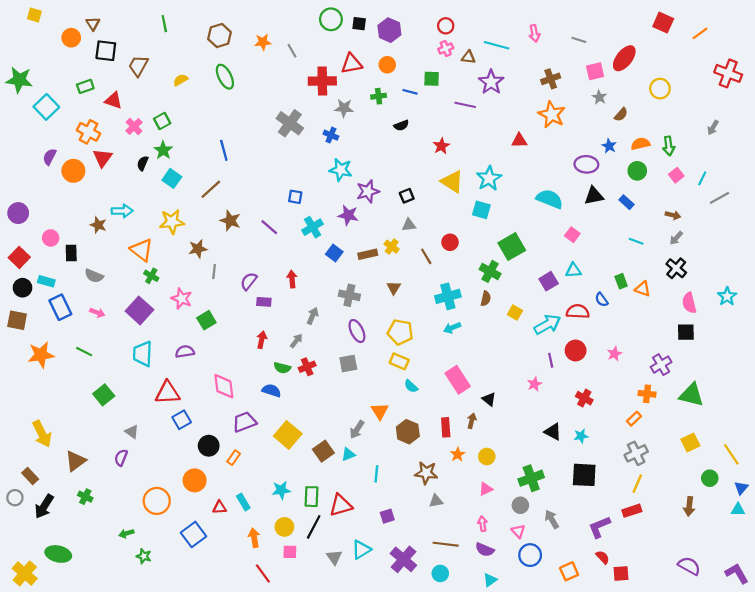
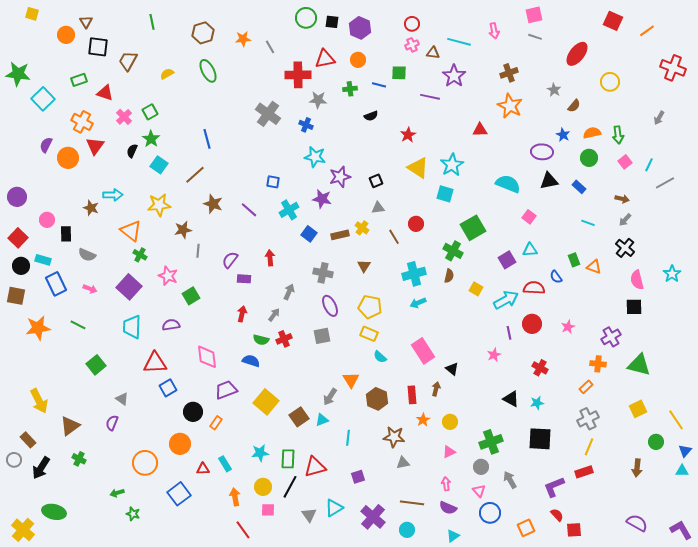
pink square: (595, 71) -> (534, 15), moved

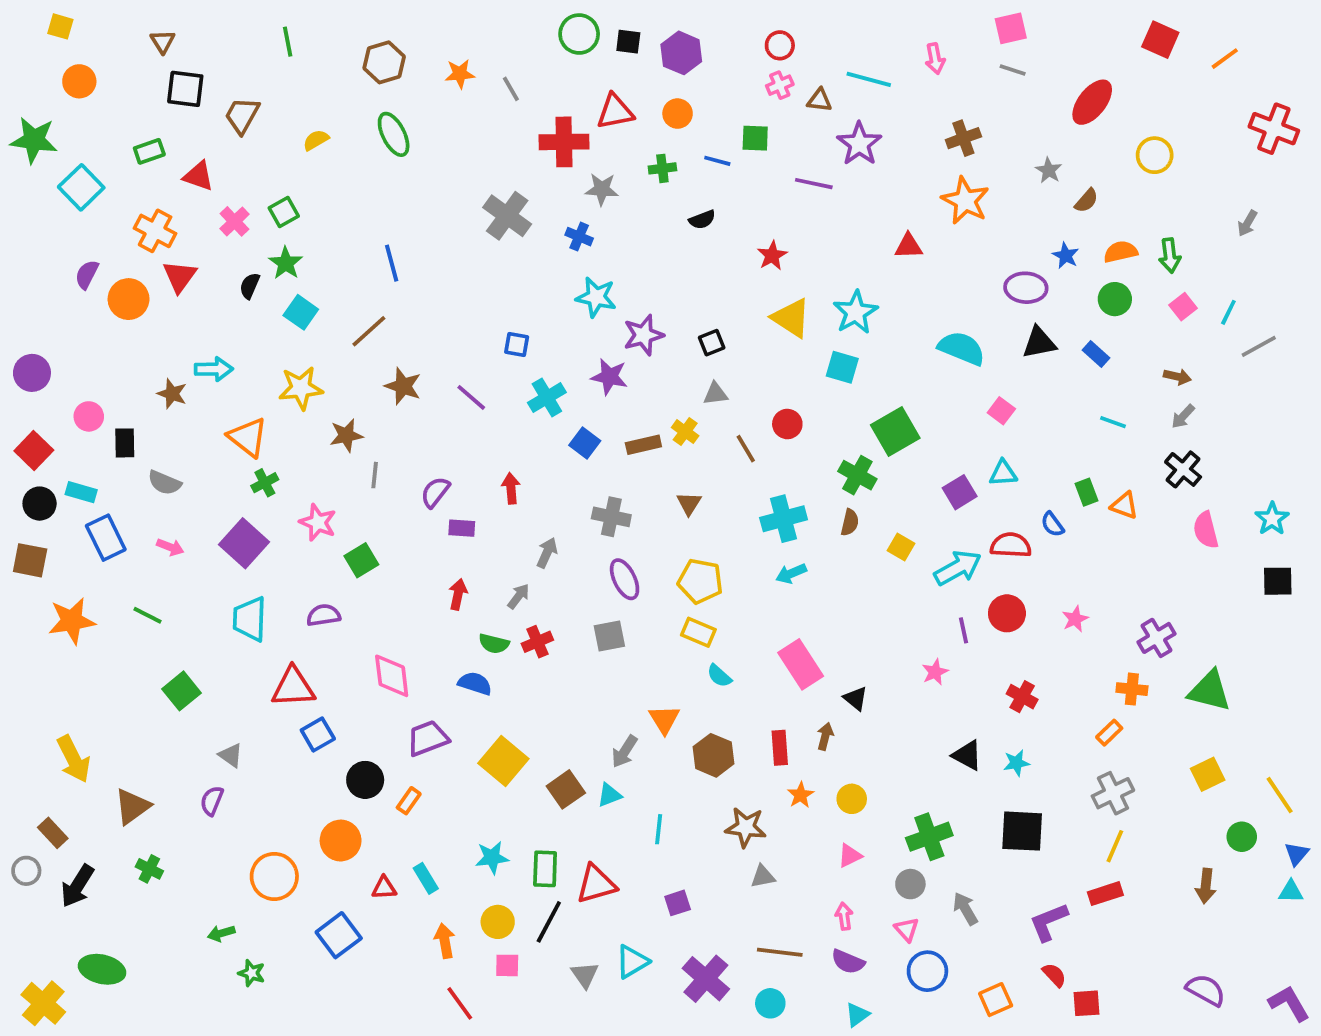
orange circle: (66, 35) -> (79, 81), moved
green cross: (140, 255) -> (265, 483), turned 32
black square: (634, 307) -> (1278, 581), moved

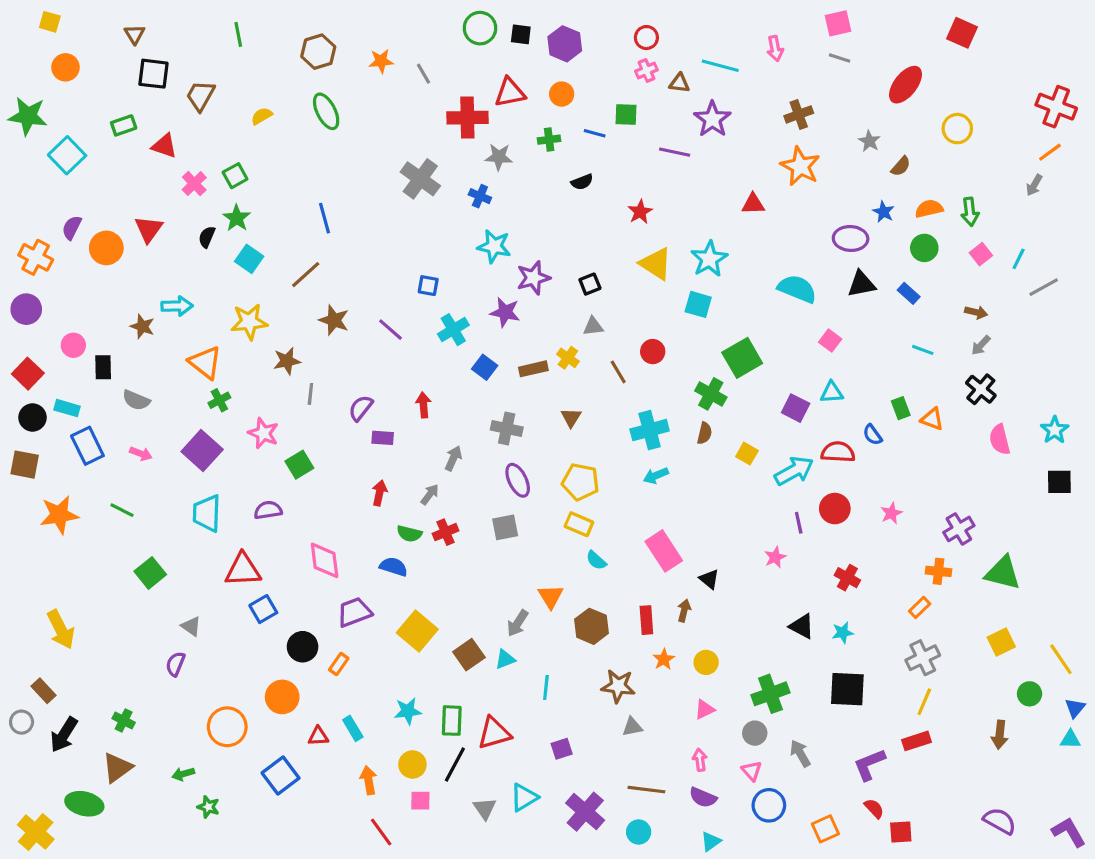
orange line: (1225, 59) -> (1050, 152), moved
orange cross: (155, 231) -> (36, 257), moved
purple square: (960, 492) -> (796, 408), turned -32
brown triangle: (132, 806) -> (117, 768), moved

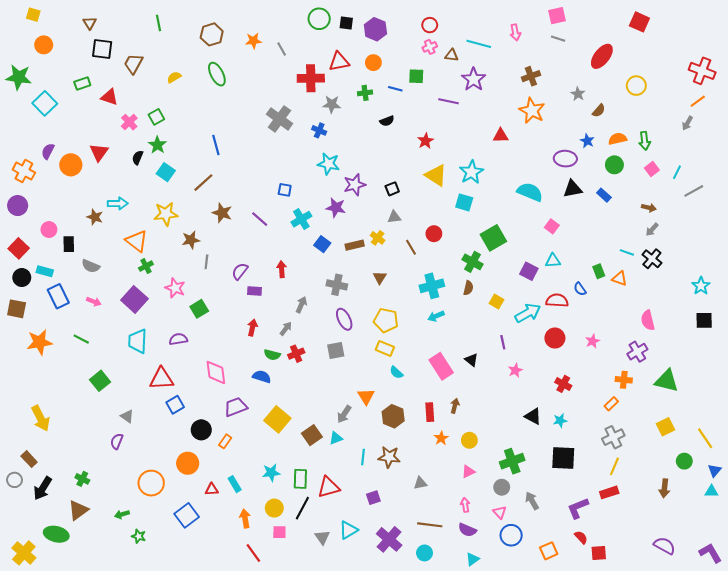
cyan line: (923, 350) -> (627, 252), moved
pink semicircle: (1000, 439) -> (648, 320), moved
purple line: (799, 523) -> (503, 342), moved
black triangle: (709, 579) -> (471, 360), moved
brown star: (618, 686) -> (389, 457), moved

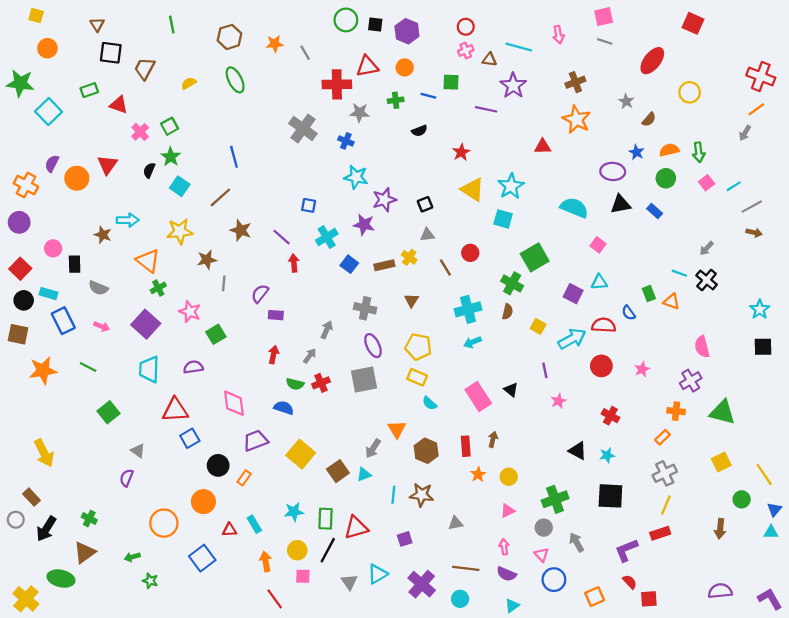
cyan line: (677, 172) -> (734, 186), turned 32
brown arrow: (649, 208) -> (754, 233), moved
red arrow: (282, 269) -> (294, 263), moved
gray square: (336, 351) -> (364, 379), size x1.4
purple semicircle: (664, 546) -> (720, 591), turned -35

